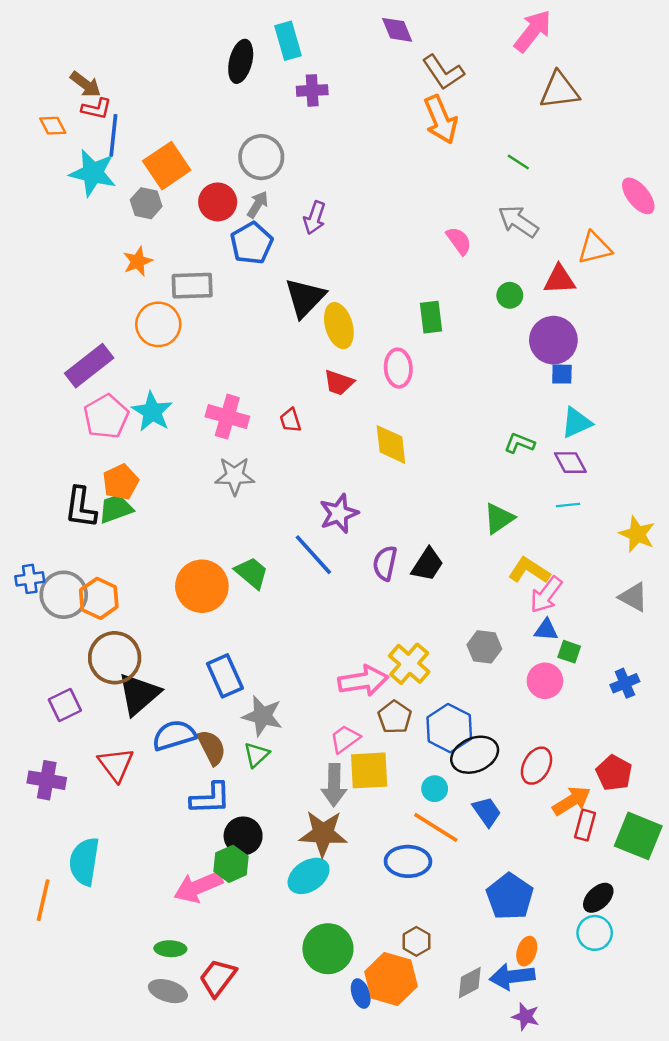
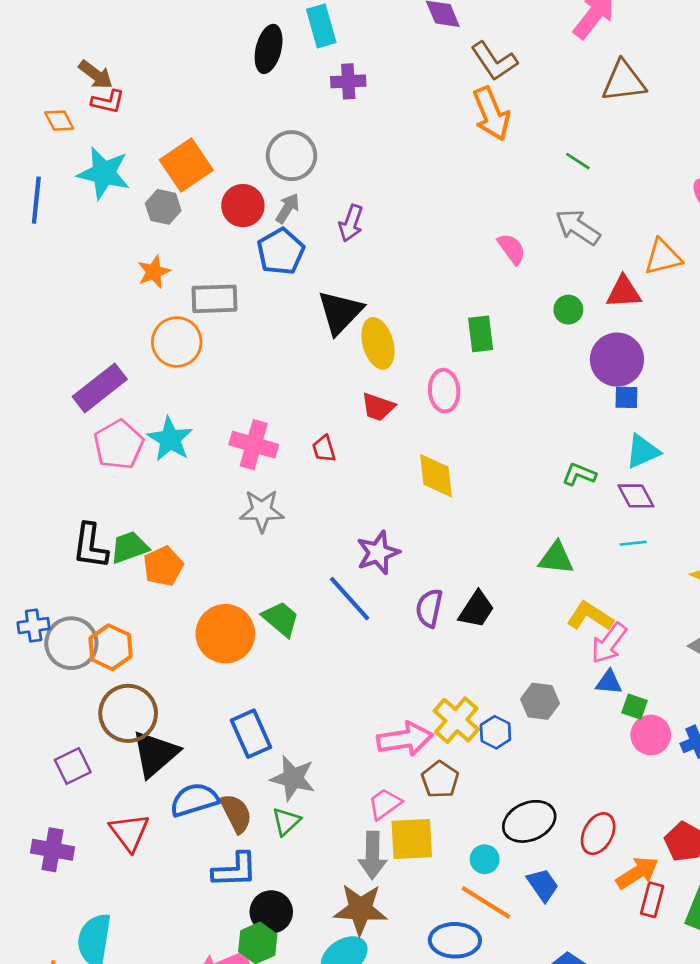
blue line: (113, 135) -> (36, 200), moved
orange pentagon: (121, 482) -> (163, 566), moved
green triangle: (499, 518) -> (556, 558), turned 40
pink circle: (545, 681) -> (651, 735), moved
blue hexagon: (449, 728) -> (495, 732), moved, size x0.6

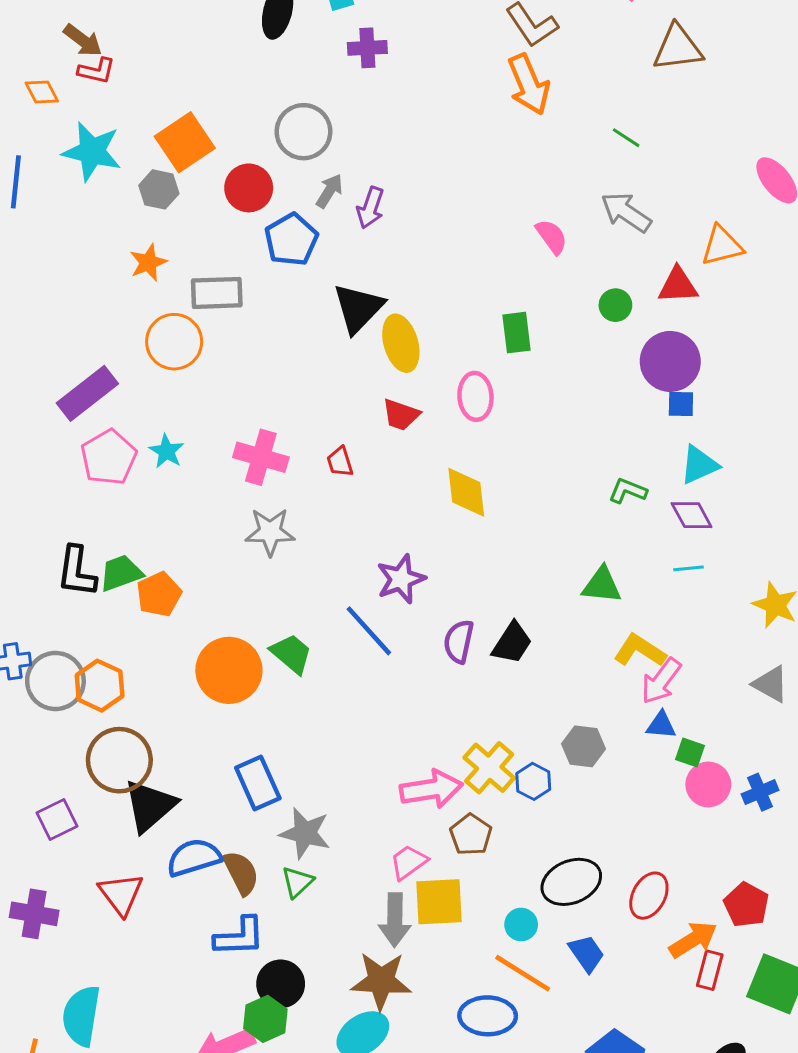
gray arrow: (287, 208) -> (329, 191), moved
cyan star: (170, 439) -> (167, 451), size x0.7

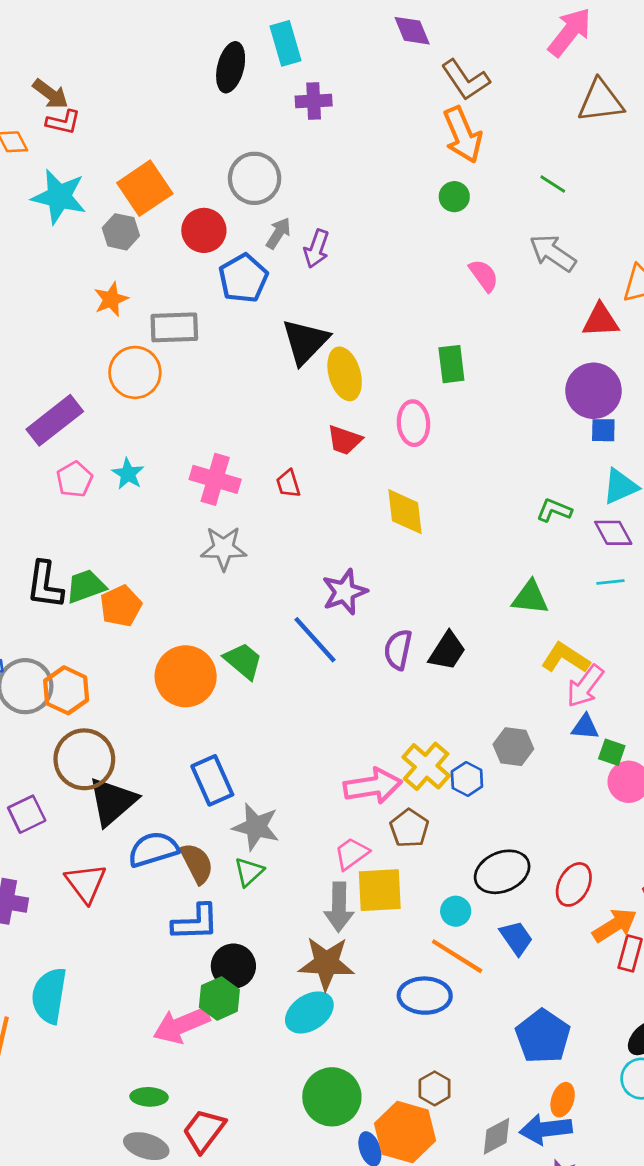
green circle: (615, 305) -> (454, 197), moved
pink pentagon: (109, 457) -> (74, 479), size x0.7

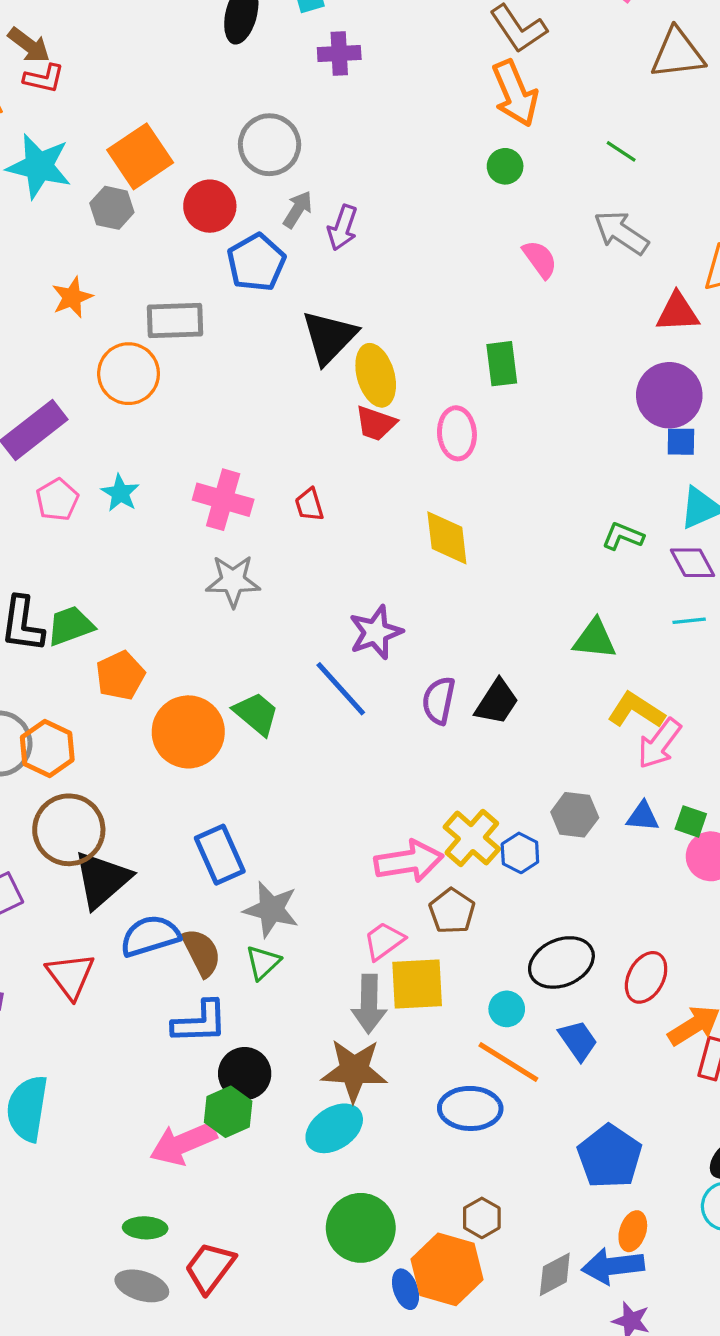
orange star: (111, 299) -> (72, 297), moved
red trapezoid: (345, 440) -> (376, 423), moved
orange pentagon: (121, 606) -> (120, 676), moved
blue triangle: (585, 727) -> (643, 817), moved

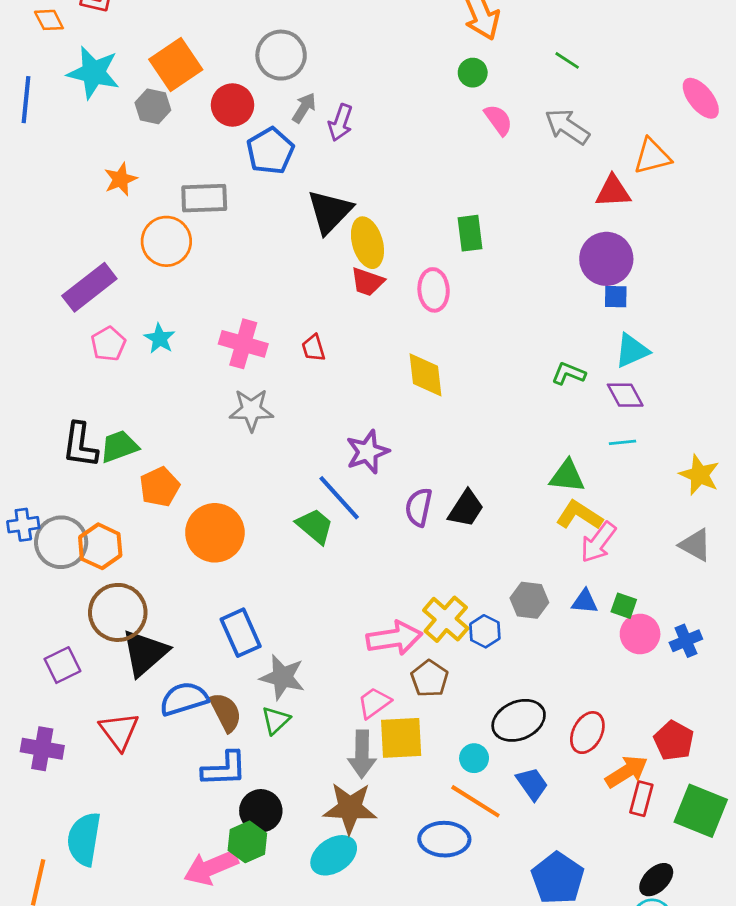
pink semicircle: (540, 259) -> (498, 120), moved
green triangle: (595, 639) -> (567, 476), moved
green trapezoid: (256, 714) -> (315, 526), moved

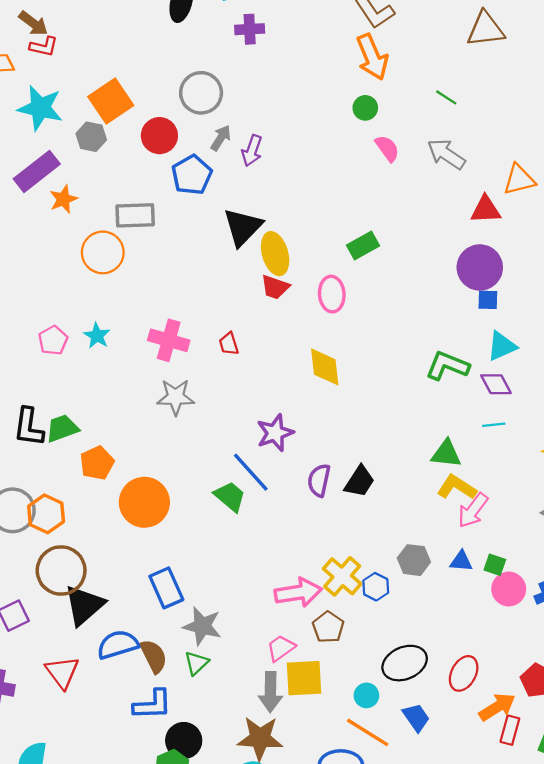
green rectangle: (470, 233) -> (363, 245), turned 68
purple rectangle: (89, 287) -> (37, 171), moved
green L-shape: (569, 374) -> (447, 366), size x1.5

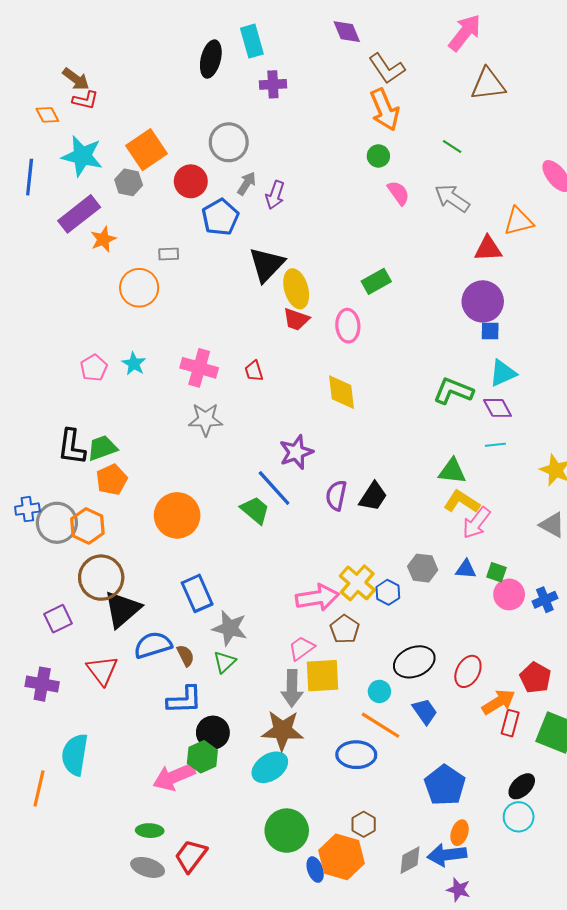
gray rectangle: (135, 215) -> (169, 254), size x0.6
orange pentagon: (97, 463) -> (112, 480), moved
brown semicircle: (154, 656) -> (185, 656), size x0.7

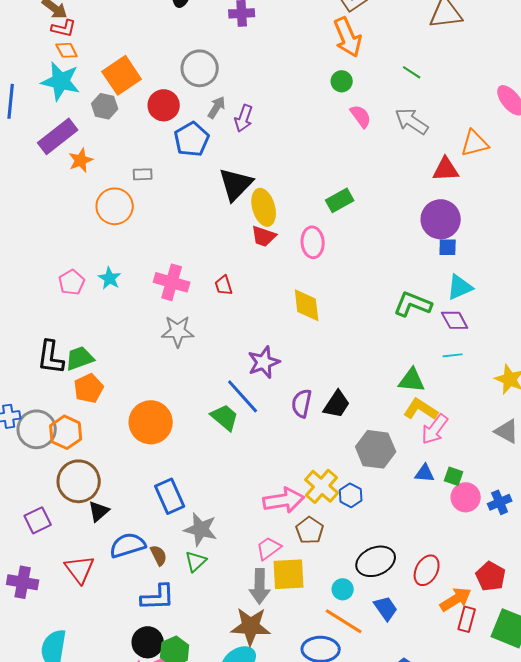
orange diamond: (47, 115) -> (67, 50), moved
gray hexagon: (423, 568) -> (376, 449), moved, size x1.4
black triangle: (122, 609) -> (99, 511), size x0.6
black circle: (213, 733) -> (148, 642), moved

